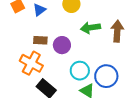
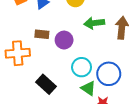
orange cross: (31, 63) -> (18, 53), moved, turned -35

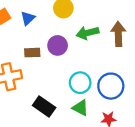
purple circle: (64, 40) -> (58, 45), moved
green triangle: (88, 88) -> (80, 108), moved

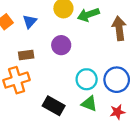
green arrow: (88, 33) -> (88, 15), moved
brown rectangle: (32, 53) -> (26, 55), moved

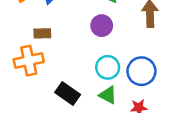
purple circle: (61, 45) -> (102, 26), moved

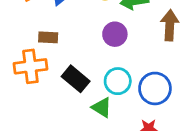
black rectangle: (68, 94) -> (76, 79), moved
green triangle: (108, 95) -> (102, 107), moved

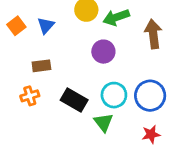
orange cross: (30, 66) -> (30, 96), size x0.6
green triangle: (102, 107) -> (104, 122), turned 30

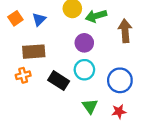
brown rectangle: (41, 66) -> (34, 52), size x1.5
cyan circle: (114, 95) -> (84, 70), moved
green triangle: (104, 122) -> (90, 106), moved

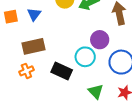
orange square: (15, 18) -> (11, 17), turned 32
purple circle: (84, 43) -> (100, 40), moved

